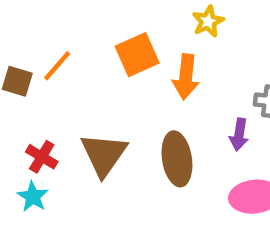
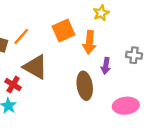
purple arrow: (239, 134) -> (106, 66), moved
brown triangle: (104, 154) -> (35, 67), moved, turned -36

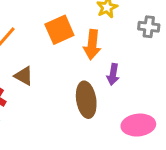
gray cross: (134, 55) -> (149, 27), moved
brown triangle: (35, 67) -> (24, 76), size x0.6

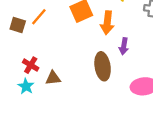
brown triangle: (24, 76) -> (53, 78), moved, turned -35

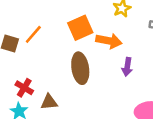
orange arrow: (107, 23) -> (109, 41), turned -85
brown ellipse: (103, 66) -> (80, 68), moved

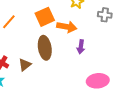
brown triangle: (49, 102) -> (25, 65), moved, turned -32

